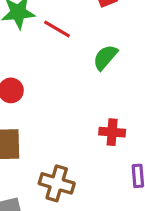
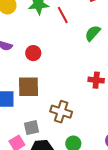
red line: (57, 29) -> (63, 15), turned 30

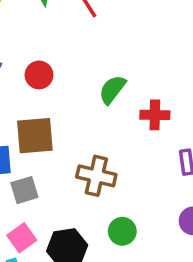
green semicircle: (93, 33) -> (112, 90), moved
gray square: (32, 128) -> (24, 190), moved

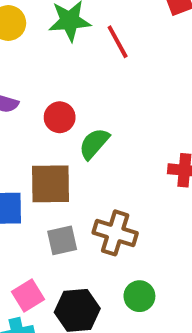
green semicircle: (112, 90) -> (94, 144), moved
gray square: (24, 190) -> (62, 240), moved

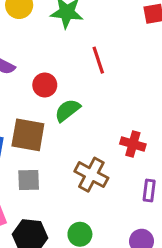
red line: (118, 42) -> (98, 60), moved
brown cross: (115, 233) -> (91, 175), moved

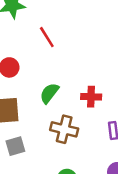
green semicircle: (67, 110) -> (49, 93), moved

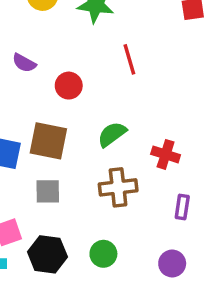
brown cross: (64, 129) -> (118, 187), turned -36

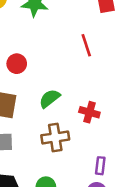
red line: (129, 59) -> (86, 45), moved
purple rectangle: (182, 207) -> (100, 166), moved

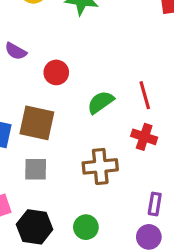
red line: (86, 45) -> (145, 95), moved
green semicircle: (50, 99) -> (101, 102), moved

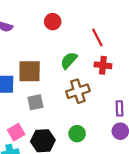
red circle: (56, 72) -> (53, 22), moved
green semicircle: (101, 102) -> (69, 60), moved

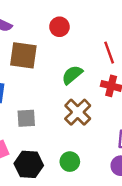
brown square: (30, 71) -> (23, 55), moved
brown cross: (78, 91) -> (78, 112), turned -35

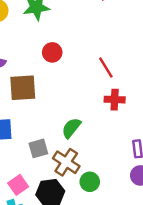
green semicircle: (72, 75) -> (71, 128), moved
brown cross: (78, 112) -> (66, 162), moved

